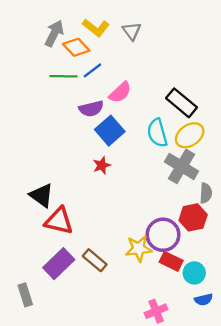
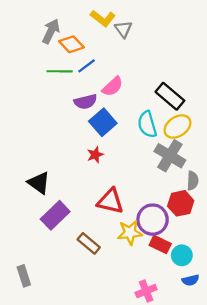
yellow L-shape: (96, 28) -> (103, 18), moved
red triangle: (59, 221) -> (110, 201), moved
purple rectangle: (59, 264) -> (55, 215), moved

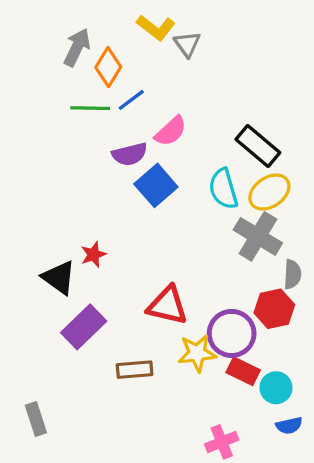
orange diamond: (71, 44) -> (108, 67), turned 75
red star: (95, 155) -> (93, 255), moved
brown rectangle: (89, 243) -> (135, 370), turned -45

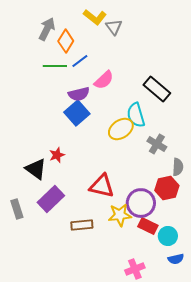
blue square: (156, 185) -> (77, 113), moved
yellow ellipse: (269, 192) -> (121, 129), moved
gray cross: (258, 236) -> (157, 144), size x0.7
gray rectangle: (36, 419) -> (17, 209), moved

